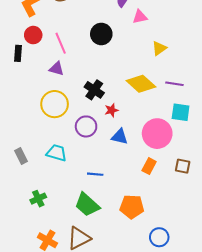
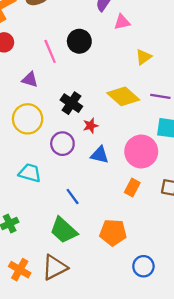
pink line: (61, 43) -> (50, 51), moved
blue line: (95, 174) -> (73, 196), turned 49

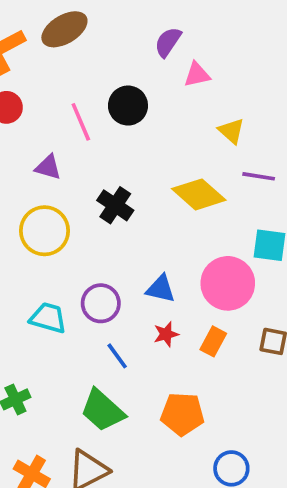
yellow triangle: (143, 57) -> (231, 131), turned -42
purple line: (160, 96) -> (259, 176), moved
red star: (91, 126) -> (166, 334), moved
purple circle: (62, 144) -> (101, 303), moved

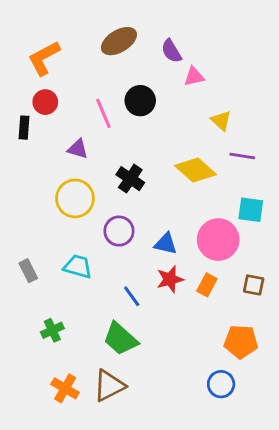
brown ellipse: (64, 29) -> (119, 41), moved
purple semicircle: (168, 42) -> (171, 51), turned -65
purple circle: (101, 303) -> (119, 231), moved
red star: (166, 334) -> (170, 279), size x1.4
orange pentagon: (182, 414) -> (241, 342), moved

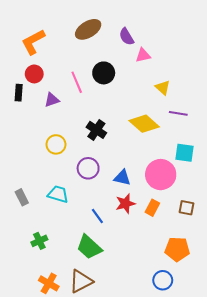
purple triangle: (78, 149) -> (52, 100), moved, turned -35
yellow circle: (75, 198) -> (56, 144), size x0.7

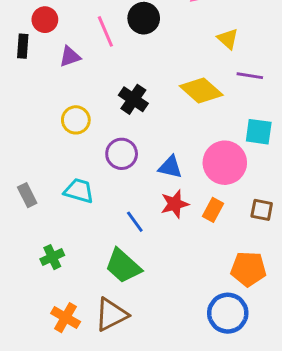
blue circle: (163, 280) -> (228, 313), size x1.4

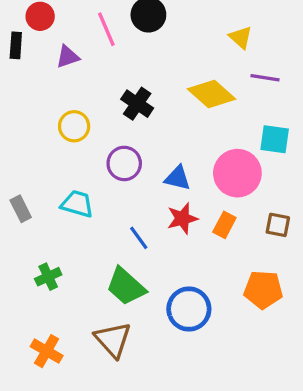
blue circle: (228, 313) -> (189, 309), moved
brown triangle: (111, 315) -> (113, 340), turned -45
orange cross: (66, 318) -> (47, 351), moved

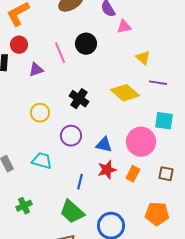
blue line: (139, 238) -> (80, 182), turned 49

